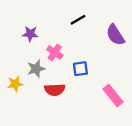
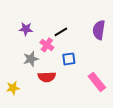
black line: (78, 20) -> (61, 32), moved
purple semicircle: (115, 35) -> (99, 30), turned 42
yellow star: (15, 84) -> (13, 88), moved

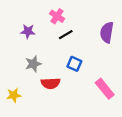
pink cross: (47, 45) -> (57, 16), moved
blue square: (69, 59) -> (74, 64), turned 32

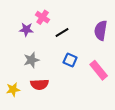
pink cross: (57, 16) -> (43, 17), moved
red semicircle: (51, 83) -> (40, 84), moved
pink rectangle: (105, 89) -> (99, 70), moved

